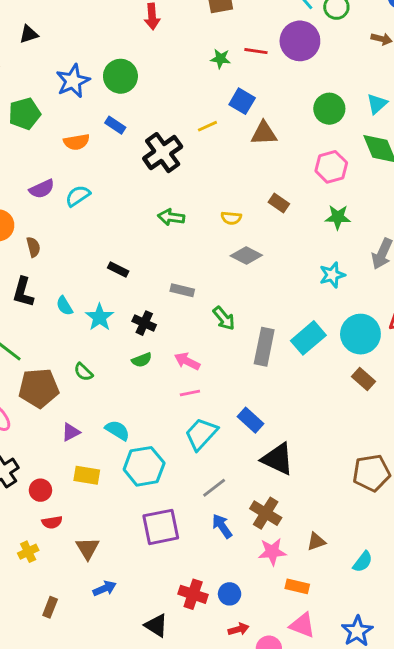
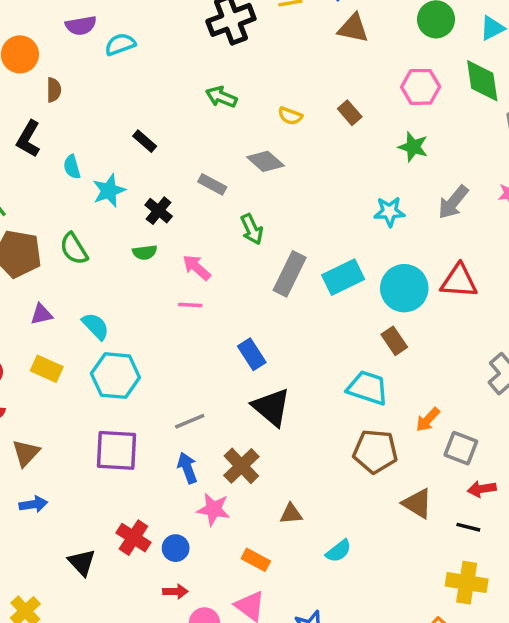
gray diamond: (246, 256) -> (265, 161), moved
green semicircle: (83, 372) -> (74, 249), size x1.4
cyan trapezoid: (201, 434) -> (368, 388), moved, turned 51
pink star: (272, 552) -> (213, 509), moved

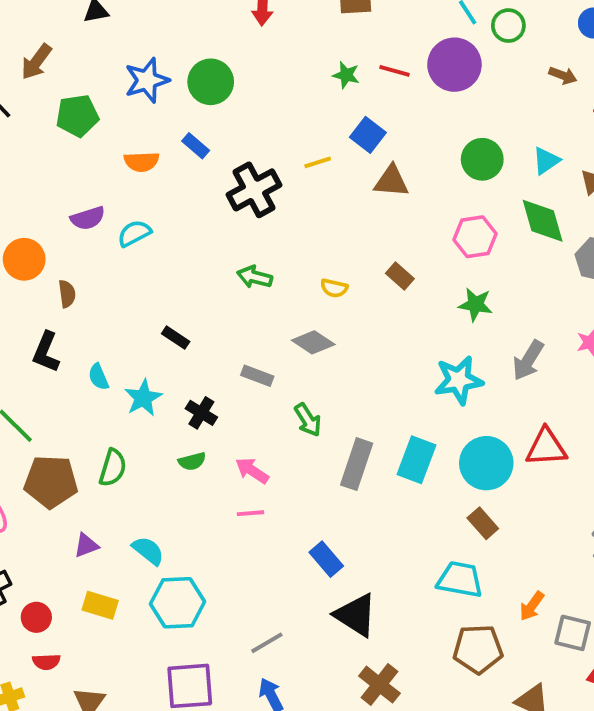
cyan star: (389, 212) -> (459, 380), size x1.4
green semicircle: (74, 249) -> (113, 468), turned -124
cyan rectangle: (343, 277) -> (417, 460), turned -36
brown cross: (241, 466) -> (379, 685), moved

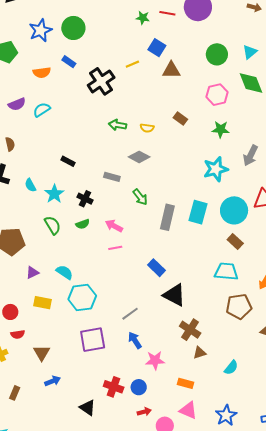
green arrow: (255, 277) -> (118, 125), moved
green semicircle: (113, 468) -> (53, 225), moved, turned -42

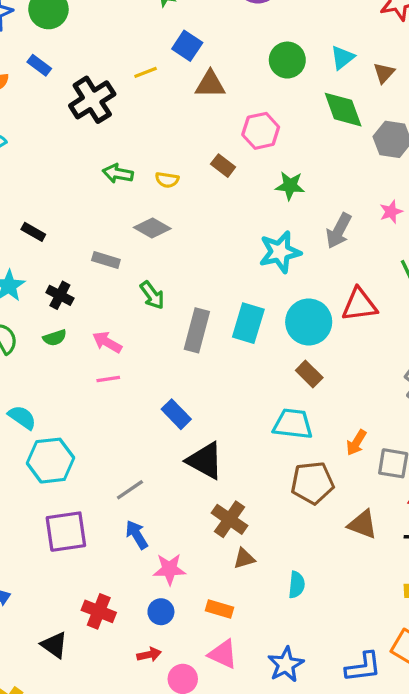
pink hexagon: (217, 95) -> (261, 131), moved
cyan semicircle: (231, 368) -> (297, 585), turned -35
blue circle: (139, 387) -> (161, 612), moved

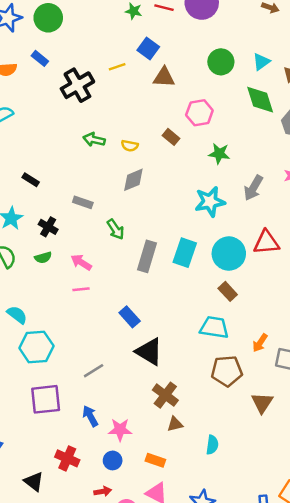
gray diamond: (152, 228) -> (133, 180), moved, turned -55
brown triangle: (363, 524) -> (262, 403), turned 40
blue arrow: (137, 535) -> (90, 416), moved

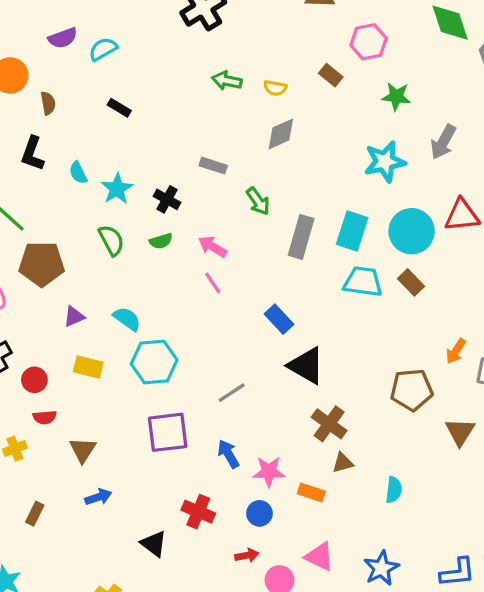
black rectangle: (31, 180) -> (119, 108), moved
pink line: (81, 289) -> (213, 283), turned 63
cyan trapezoid: (214, 327) -> (363, 282), moved
orange rectangle: (155, 460) -> (311, 493), moved

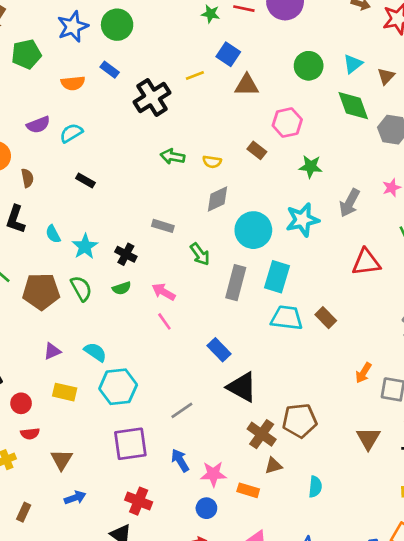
cyan circle: (412, 231) -> (253, 230), moved
brown pentagon: (42, 264) -> (41, 291), moved
brown pentagon: (412, 390) -> (300, 421), moved
red cross: (198, 512) -> (139, 501), moved

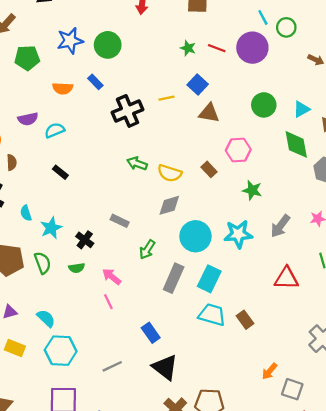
yellow semicircle: (212, 162) -> (170, 173), size x1.5
green arrow: (200, 254) -> (147, 250), turned 60
gray line: (182, 410) -> (112, 366), moved

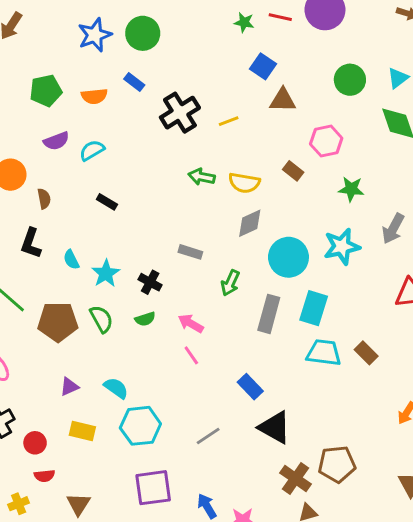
green pentagon: (27, 58) -> (46, 91), moved
yellow line: (167, 98) -> (229, 121), moved

